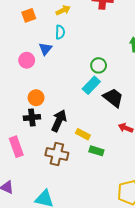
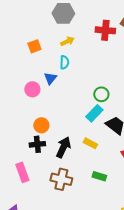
yellow rectangle: (83, 134) -> (90, 143), moved

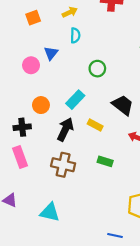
cyan semicircle: (64, 62) -> (75, 35), moved
green circle: (101, 94) -> (97, 69), moved
cyan rectangle: (94, 113) -> (75, 100), moved
black cross: (37, 144) -> (22, 127), moved

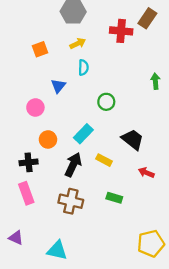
pink circle: (31, 65) -> (35, 107), moved

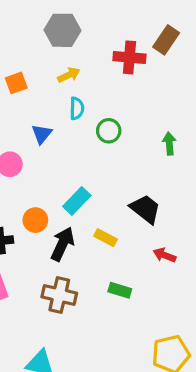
green arrow: (155, 81) -> (169, 144), moved
green circle: (106, 102) -> (109, 131), moved
orange circle: (48, 139) -> (35, 220), moved

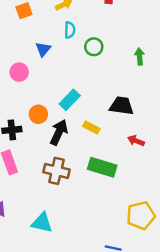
black trapezoid: (145, 209) -> (121, 106), turned -30
green rectangle: (120, 290) -> (102, 167), size x1.6

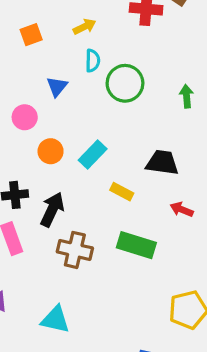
green circle: (94, 47) -> (125, 83), size x1.5
orange circle: (38, 114) -> (51, 151), moved
black arrow: (59, 132) -> (52, 210), moved

